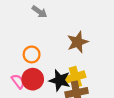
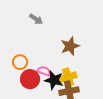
orange circle: (32, 54) -> (20, 62), moved
pink semicircle: (18, 81) -> (44, 71), moved, turned -32

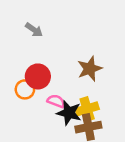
gray arrow: (36, 19) -> (34, 30), moved
red circle: (30, 79) -> (38, 76), moved

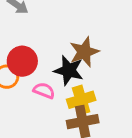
black star: (69, 113) -> (69, 70), moved

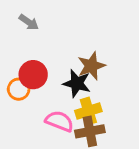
pink semicircle: (44, 91) -> (59, 121), moved, size x1.4

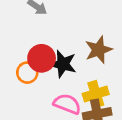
black star: (77, 83) -> (63, 64), moved

